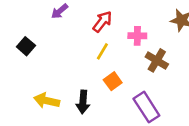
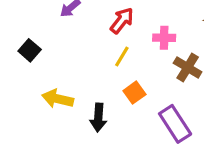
yellow arrow: (47, 101) -> (58, 99), moved

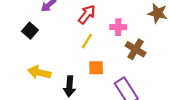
black square: (30, 50) -> (30, 31), moved
orange square: (134, 93) -> (96, 68), turned 35

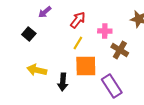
orange square: (96, 68) -> (86, 66), size x1.6

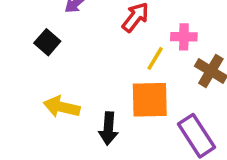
yellow line: (78, 43) -> (155, 58), moved

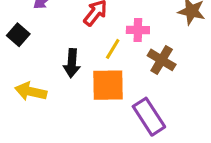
black arrow: (108, 129) -> (72, 63), moved

